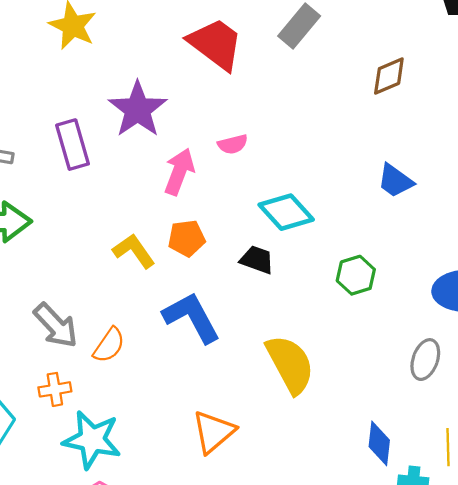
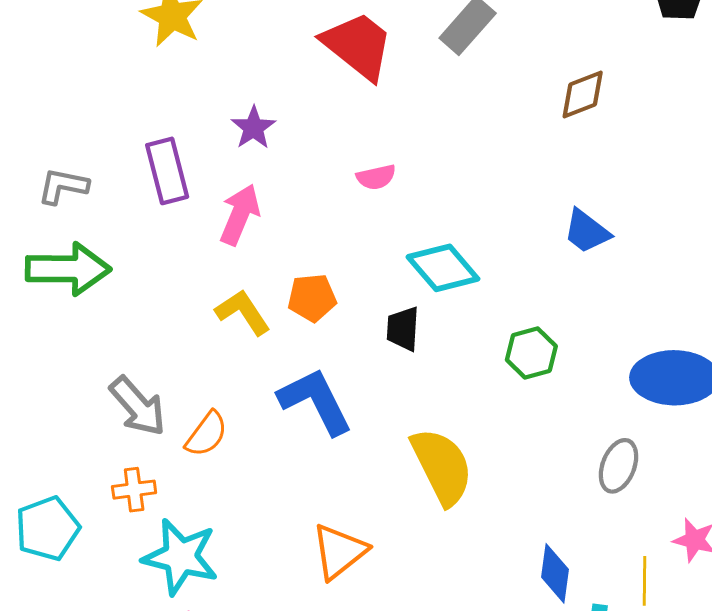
purple star: (138, 109) -> (253, 128), size x0.6
pink arrow: (179, 172) -> (240, 215), moved
black trapezoid: (257, 260) -> (403, 329), turned -108

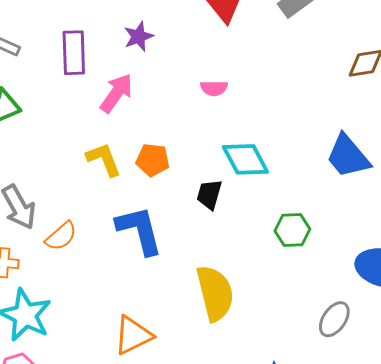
blue trapezoid: (587, 231) -> (348, 156), size x1.4

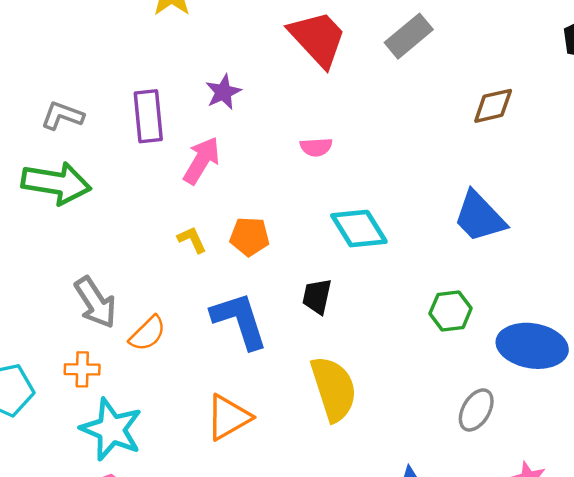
yellow L-shape: (104, 159) -> (192, 240), size x0.7
black trapezoid: (209, 194) -> (317, 296), moved
green hexagon: (292, 230) -> (451, 311), moved
orange triangle: (133, 335) -> (228, 417), moved

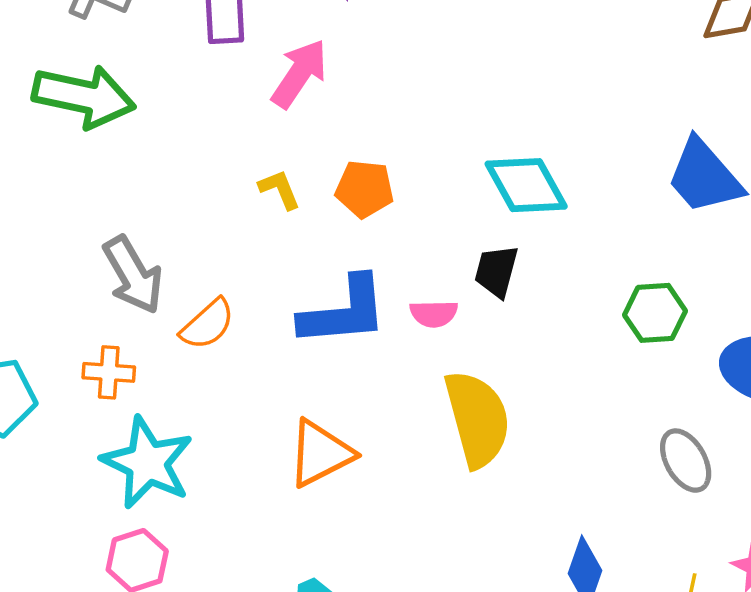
pink semicircle: (316, 147) -> (434, 314), moved
black trapezoid: (317, 296) -> (496, 271), moved
blue L-shape: (240, 320) -> (344, 312), turned 100
gray ellipse: (476, 410) -> (686, 461), turned -63

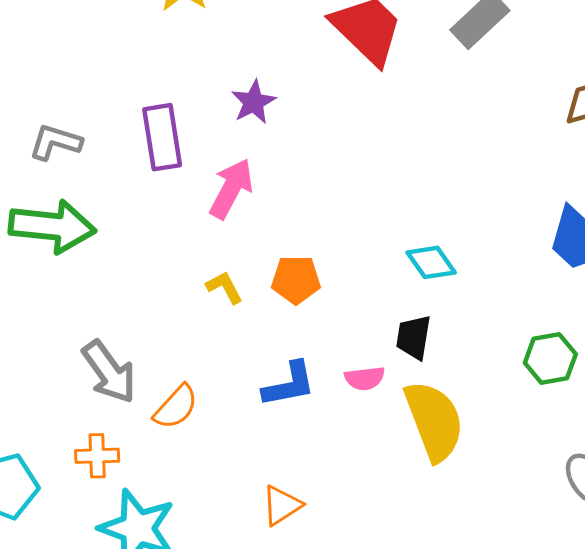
cyan diamond: (526, 185) -> (431, 262), size x0.7
blue L-shape: (344, 312) -> (289, 384), size x0.7
yellow semicircle: (477, 419) -> (434, 421), moved
orange triangle: (320, 453) -> (282, 505), size x0.7

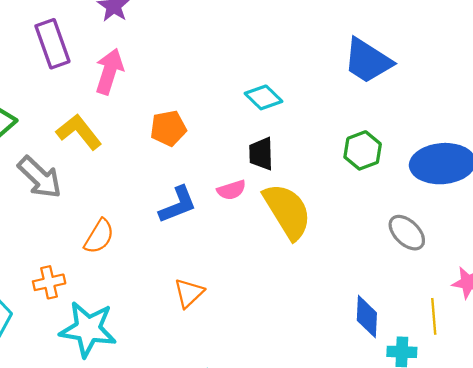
yellow L-shape: (225, 287) -> (79, 132), moved, size x1.6
gray arrow: (109, 372) -> (40, 177), moved

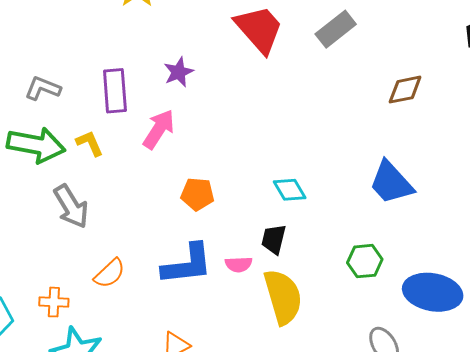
yellow L-shape: (79, 132) -> (90, 143), moved, size x0.7
blue L-shape: (178, 205) -> (187, 264), size x1.4

